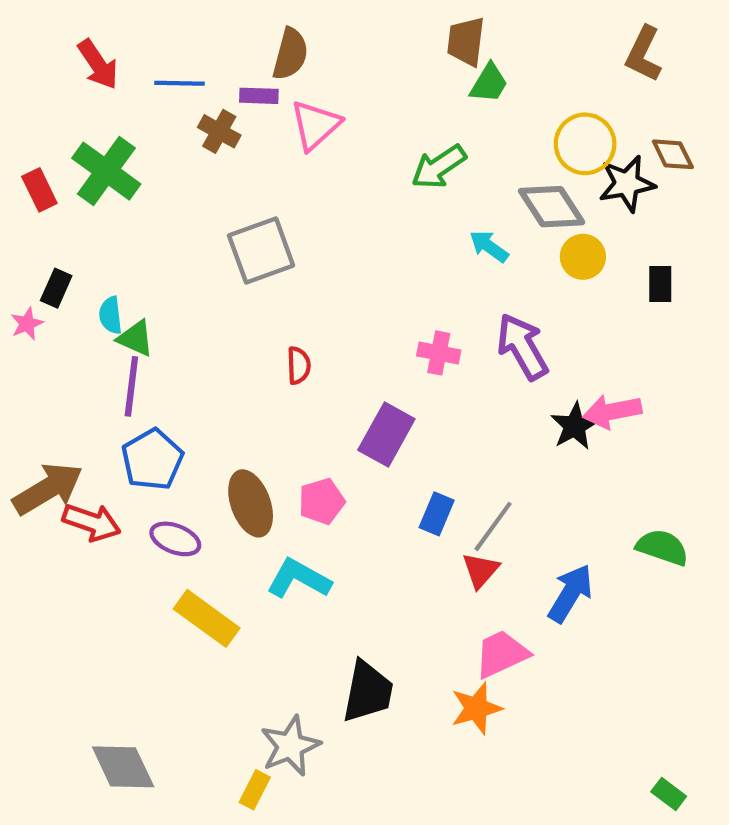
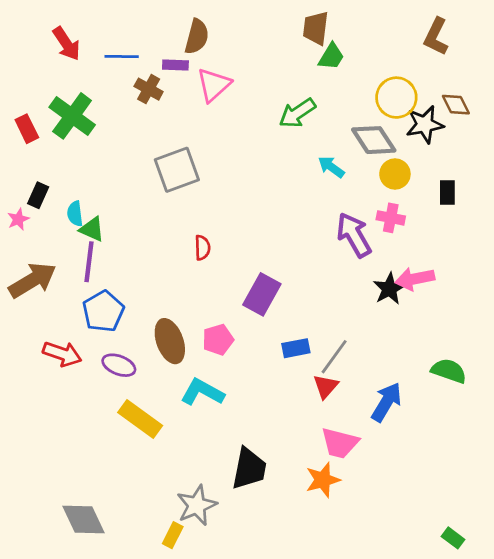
pink cross: (439, 353) -> (391, 218), moved
brown arrow: (48, 489) -> (32, 280), moved
blue rectangle: (437, 514) -> (296, 348), turned 56
pink trapezoid: (501, 654) -> (340, 443), turned -141

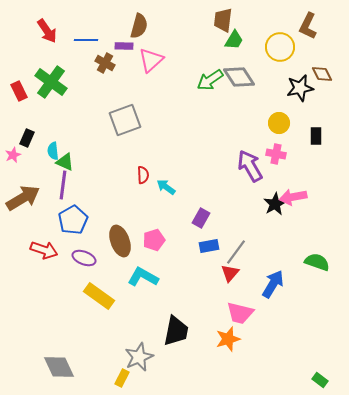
yellow circle: (396, 98) -> (280, 47), moved
gray diamond: (374, 140) -> (239, 77), moved
cyan arrow: (331, 167) -> (166, 187), moved
purple rectangle: (262, 294) -> (201, 218), moved, size x0.7

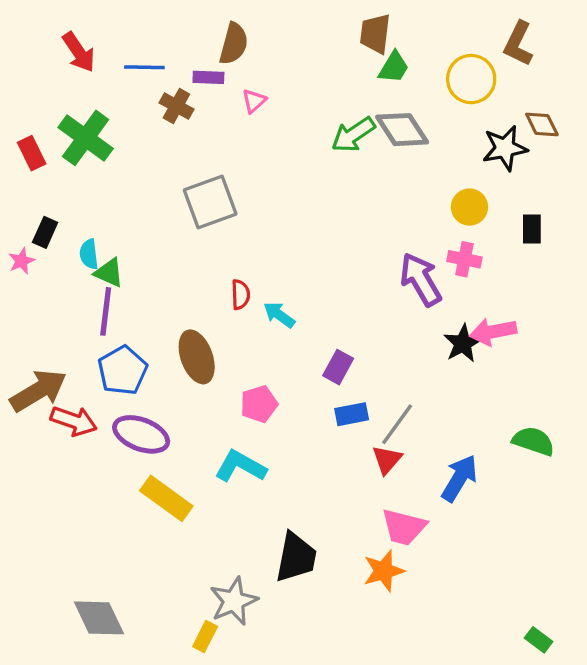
pink triangle: (151, 60) -> (254, 101), size x0.6
brown arrow: (23, 198) -> (38, 391), moved
brown ellipse: (120, 241) -> (197, 357), moved
purple ellipse: (84, 258) -> (141, 434), size x1.4

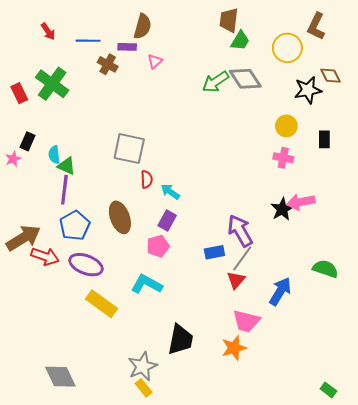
red arrow: (79, 52) -> (48, 31), size x0.7
gray square: (210, 202) -> (129, 149), moved, turned 32
purple arrow: (421, 279) -> (240, 231), moved
purple rectangle: (338, 367) -> (167, 220), moved
yellow rectangle: (205, 636) -> (144, 388), moved, turned -66

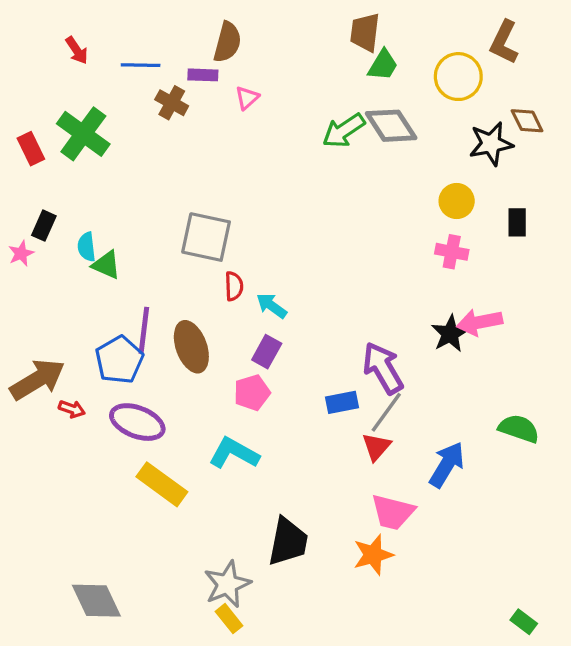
purple line: (64, 190) -> (144, 330), moved
red arrow: (45, 256) -> (72, 409), size x0.6

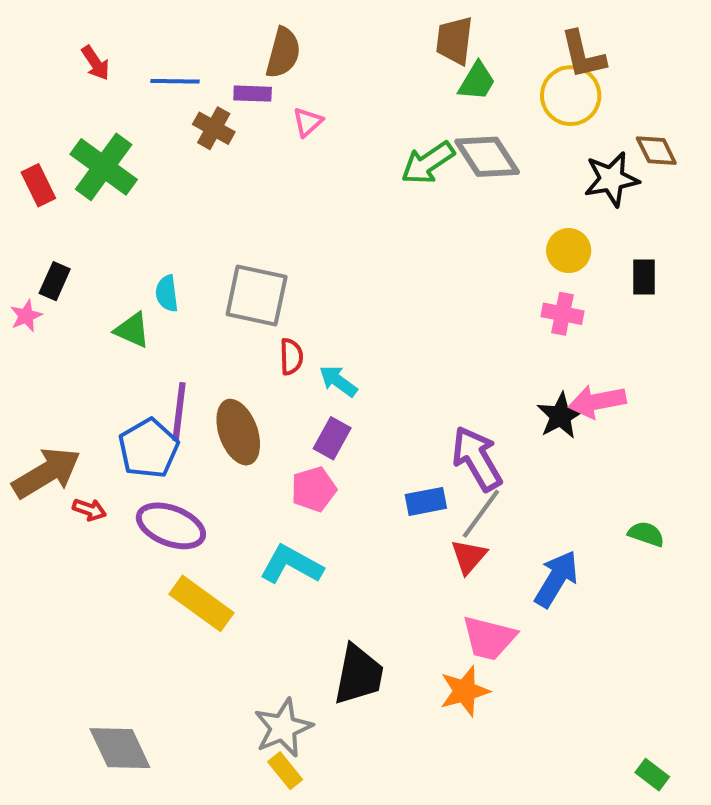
brown L-shape: (504, 42) -> (583, 55), moved, turned -39
cyan semicircle: (87, 247) -> (167, 293), moved
green semicircle: (519, 429) -> (646, 534), size x0.7

